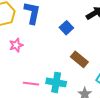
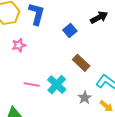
cyan cross: (56, 82) -> (57, 85), turned 30

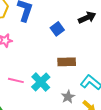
brown rectangle: (81, 63) -> (67, 62), turned -48

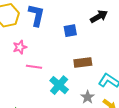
blue square: (57, 29) -> (70, 31), turned 32
pink line: (16, 80) -> (34, 67), moved

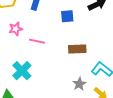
pink line: (34, 67) -> (37, 41), moved
cyan cross: (59, 85) -> (22, 71), moved

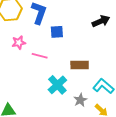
blue square: (67, 16) -> (57, 32), moved
cyan cross: (22, 71) -> (57, 85), moved

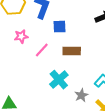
pink line: (40, 56) -> (42, 50), turned -63
brown rectangle: (80, 65) -> (72, 51), moved

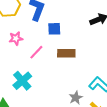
cyan cross: (59, 80) -> (22, 81), moved

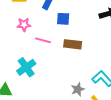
pink line: (36, 52) -> (43, 40), turned 56

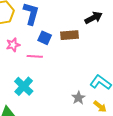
blue square: (63, 19) -> (45, 38), moved, turned 32
brown rectangle: (73, 44) -> (70, 35), moved

